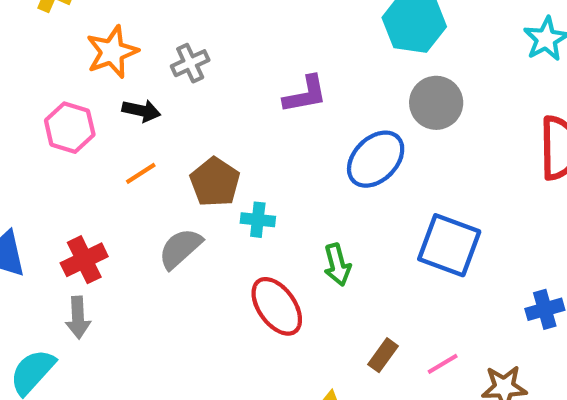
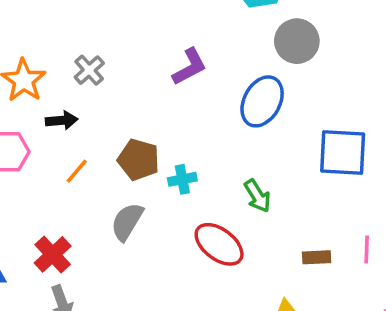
brown rectangle: (383, 355) -> (317, 257), turned 68
pink line: (443, 364) -> (367, 250), turned -40

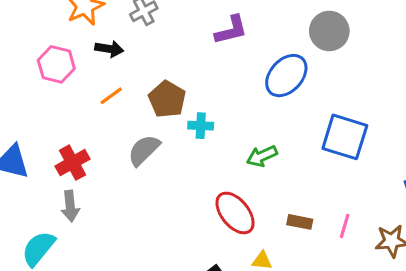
green arrow: (257, 196) -> (262, 156), turned 84
red ellipse: (219, 244) -> (235, 213), moved

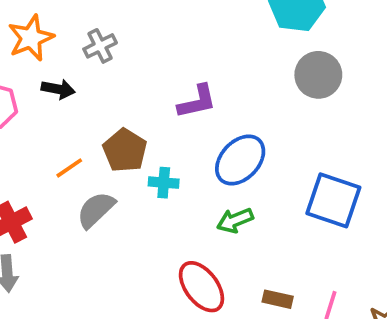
purple L-shape: (231, 30) -> (197, 101), moved
blue ellipse: (286, 76) -> (240, 160), moved
orange line: (111, 96) -> (69, 168), moved

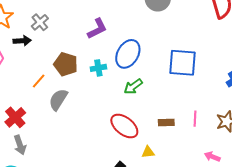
gray cross: (100, 46) -> (40, 22), moved
cyan cross: (164, 183) -> (98, 68), moved

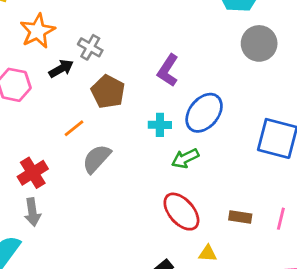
gray cross: (40, 22) -> (90, 47), turned -30
purple L-shape: (97, 29) -> (168, 70), turned 140
black arrow: (22, 41) -> (61, 69), turned -36
brown pentagon: (66, 64) -> (108, 92), moved
green arrow: (133, 86) -> (185, 158), moved

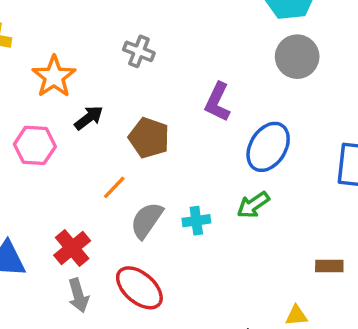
gray circle: (259, 43) -> (297, 57), moved
gray cross: (90, 47) -> (139, 51), moved
cyan cross: (160, 125) -> (196, 221), moved
red ellipse: (181, 212) -> (139, 288), moved

